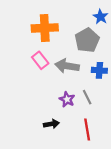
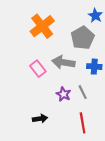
orange cross: (45, 28) -> (42, 26), turned -35
pink rectangle: (40, 60) -> (38, 69), moved
black arrow: (51, 124) -> (40, 119), moved

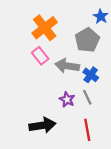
blue cross: (94, 67) -> (91, 75), moved, turned 32
pink rectangle: (38, 69) -> (40, 56), moved
black arrow: (40, 119) -> (42, 125), size x1.6

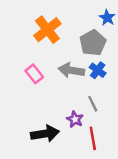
pink rectangle: (40, 56) -> (34, 74), moved
blue cross: (91, 75) -> (98, 70), moved
purple star: (67, 100) -> (75, 119), moved

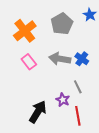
orange cross: (47, 30) -> (25, 31), moved
gray pentagon: (93, 43) -> (62, 24), moved
black arrow: (45, 134) -> (38, 112), turned -50

